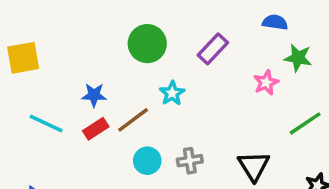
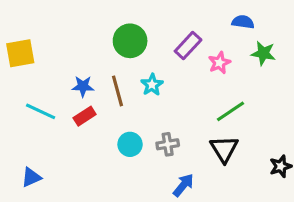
pink star: (266, 83) -> (219, 63), moved
brown line: (133, 120) -> (117, 91), moved, turned -68
green line: (305, 123) -> (230, 111), moved

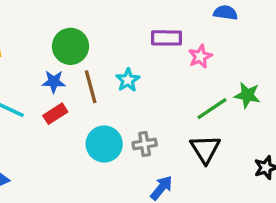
green circle: (130, 41) -> (71, 46), moved
purple rectangle: (188, 45) -> (166, 38), turned 48
green star: (263, 53) -> (247, 95), moved
cyan circle: (130, 144) -> (104, 144), size x1.4

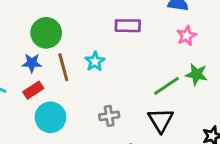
pink star: (200, 56) -> (186, 36), moved
cyan circle: (104, 144) -> (50, 117), moved

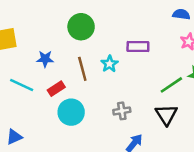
purple rectangle: (128, 26) -> (138, 47), moved
green circle: (46, 33) -> (81, 27), moved
blue star: (32, 63) -> (45, 59), moved

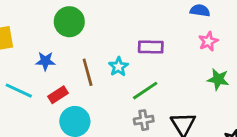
green circle: (81, 27) -> (69, 22), moved
green line: (171, 85) -> (145, 91), moved
gray cross: (122, 111) -> (144, 120), moved

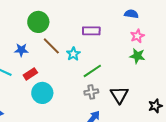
purple rectangle: (151, 47) -> (91, 31), moved
brown line: (88, 72) -> (51, 46), moved, turned -30
green star: (218, 79) -> (137, 56), moved

